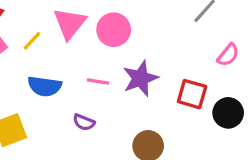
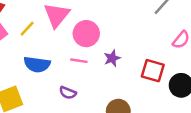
pink circle: (114, 30) -> (86, 34), moved
purple star: (140, 78) -> (112, 58), size x0.6

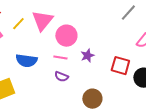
yellow line: (27, 29) -> (18, 24), moved
purple semicircle: (68, 93) -> (61, 77), moved

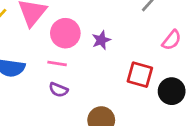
purple star: (87, 56) -> (101, 40), moved

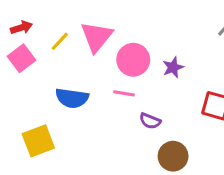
purple semicircle: (58, 90) -> (150, 121), moved

